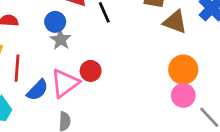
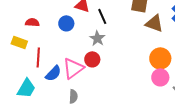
gray star: (61, 40) -> (97, 38), moved

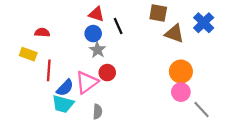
blue circle: (66, 23) -> (93, 34), moved
gray star: (97, 38) -> (97, 50), moved
cyan trapezoid: (26, 88) -> (63, 104), moved, turned 75
gray semicircle: (73, 96) -> (97, 112), moved

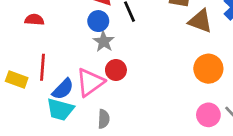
yellow rectangle: (28, 54) -> (17, 80), moved
pink circle: (181, 92) -> (208, 115), moved

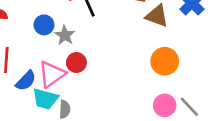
blue circle: (98, 21) -> (44, 25), moved
cyan trapezoid: (60, 109) -> (45, 99), moved

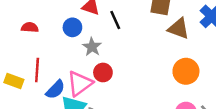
blue circle: (44, 25) -> (72, 27), moved

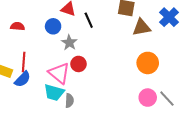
brown triangle: (179, 29) -> (142, 27), turned -30
pink triangle: (80, 83) -> (59, 73), turned -45
blue semicircle: (55, 90) -> (23, 79), moved

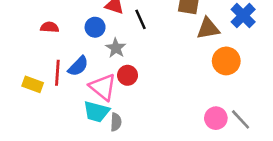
orange circle: (148, 63) -> (226, 61), moved
blue semicircle: (23, 79) -> (78, 66), moved

